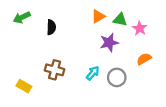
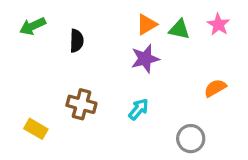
pink star: (140, 28) -> (218, 24), moved
purple star: (109, 43) -> (145, 59), moved
gray circle: (117, 77) -> (191, 139), moved

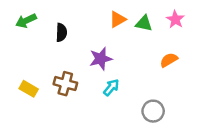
purple star: (145, 59) -> (101, 59), moved
orange semicircle: (215, 88) -> (169, 60), moved
yellow rectangle: (36, 129) -> (29, 89), moved

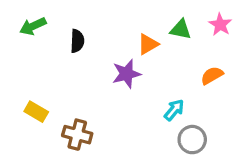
orange triangle: (118, 19) -> (148, 44), moved
brown cross: (65, 84) -> (77, 135), moved
cyan arrow: (111, 87) -> (174, 110), moved

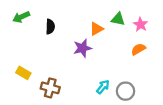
pink star: (220, 25) -> (141, 24), moved
cyan arrow: (174, 110) -> (103, 87), moved

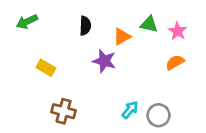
black semicircle: (50, 27) -> (85, 26), moved
purple star: (82, 48) -> (104, 61), turned 30
yellow rectangle: (23, 73) -> (46, 68), moved

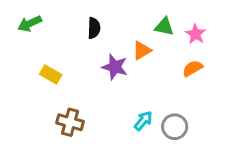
orange triangle: (122, 37) -> (142, 50), moved

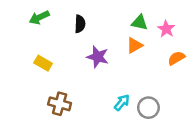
green arrow: (30, 24) -> (39, 17), moved
orange triangle: (142, 50) -> (134, 45), moved
orange semicircle: (193, 68) -> (176, 58), moved

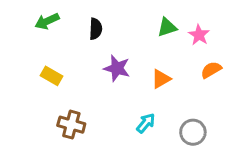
green triangle: (140, 23) -> (167, 27), turned -30
orange triangle: (134, 45) -> (161, 79), moved
gray circle: (148, 108) -> (193, 132), moved

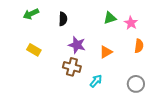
orange semicircle: (211, 70) -> (139, 46), turned 128
brown cross: (71, 125) -> (72, 67), moved
gray circle: (193, 132) -> (136, 84), moved

